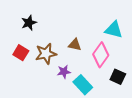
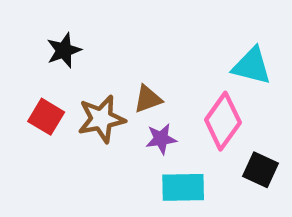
brown triangle: (75, 45) -> (148, 99), moved, turned -32
purple star: (64, 72) -> (161, 139), moved
cyan rectangle: (83, 85) -> (183, 187), turned -48

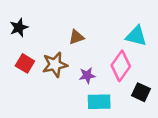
black star: (64, 50) -> (19, 28), moved
brown triangle: (148, 99) -> (76, 37), moved

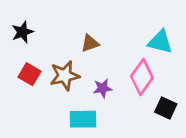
cyan rectangle: (99, 102) -> (83, 119), moved

